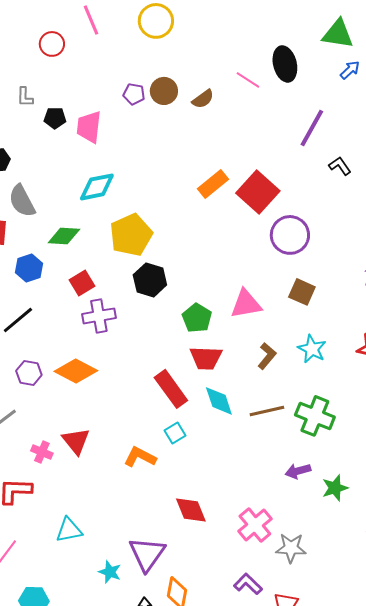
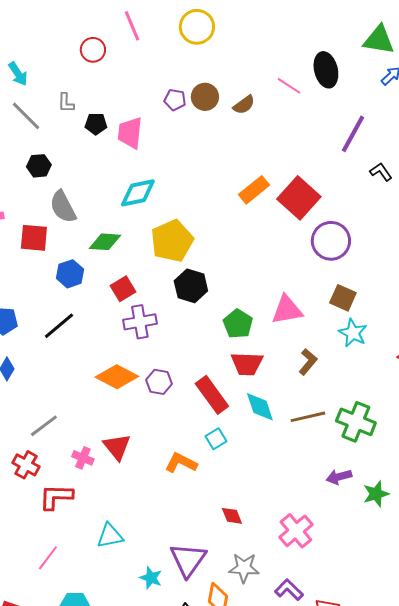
cyan star: (312, 349) -> (353, 333), moved
purple hexagon: (29, 373) -> (159, 382), moved
red diamond: (191, 510) -> (232, 516), size x0.7
gray star: (291, 548) -> (244, 568), moved

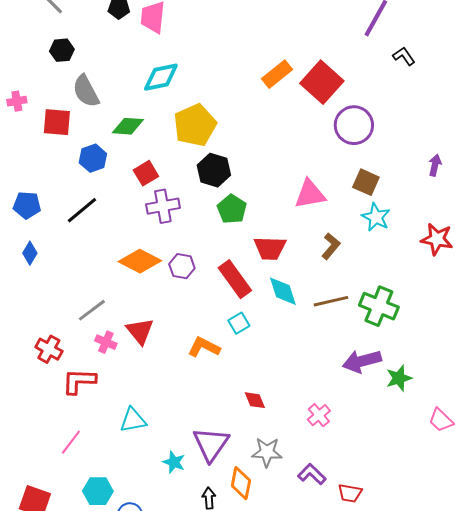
green pentagon: (238, 324) -> (232, 209), moved
gray line: (44, 426) -> (92, 310), moved
purple arrow: (339, 477) -> (362, 361), size x1.5
pink cross: (296, 531) -> (319, 415), size x0.7

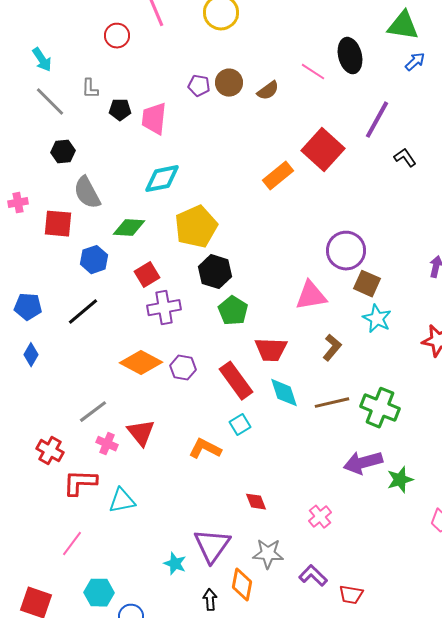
red square: (322, 82) -> (323, 150), moved
purple circle: (354, 125) -> (346, 251), moved
cyan triangle: (133, 420) -> (122, 501), moved

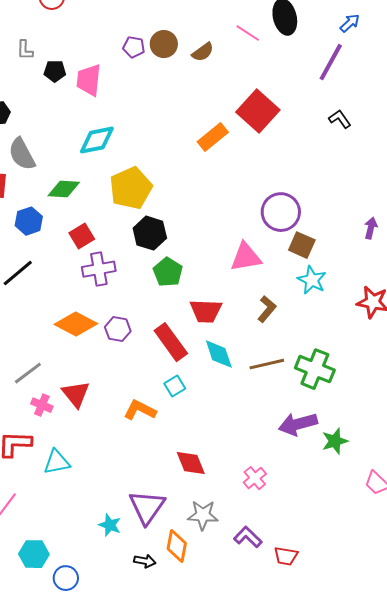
purple line: (377, 120) -> (331, 62), moved
red diamond: (256, 502) -> (191, 463), size x1.4
black arrow: (210, 600) -> (145, 561), turned 105

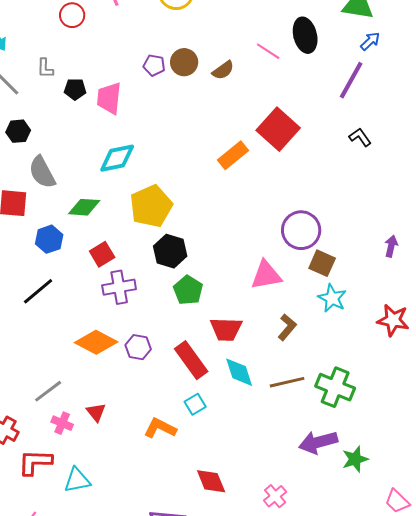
red triangle: (76, 394) -> (96, 412), size x0.7

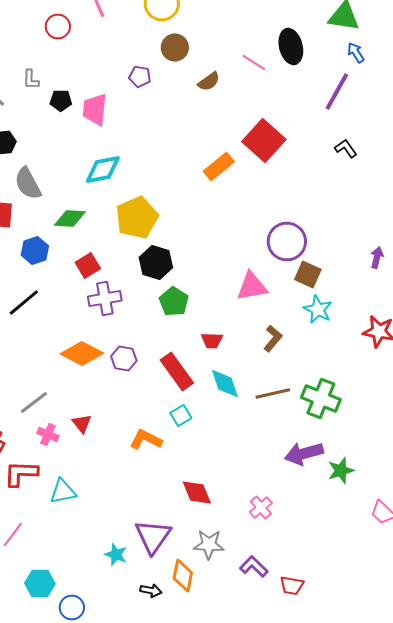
blue arrow: (370, 41) -> (356, 52), turned -80
brown circle: (184, 62) -> (175, 48), moved
red trapezoid: (226, 329) -> (212, 340), size x0.7

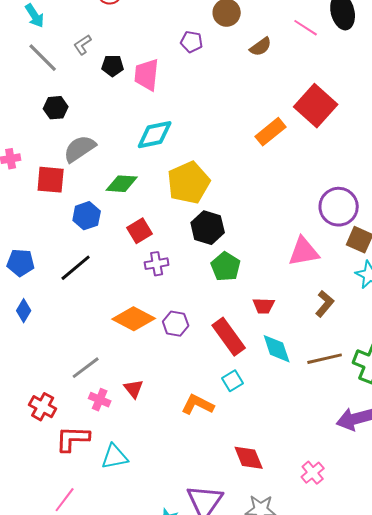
gray L-shape: (31, 80) -> (83, 45), turned 55
gray semicircle: (28, 184) -> (80, 149), turned 84
purple cross: (105, 298) -> (157, 264), size x0.7

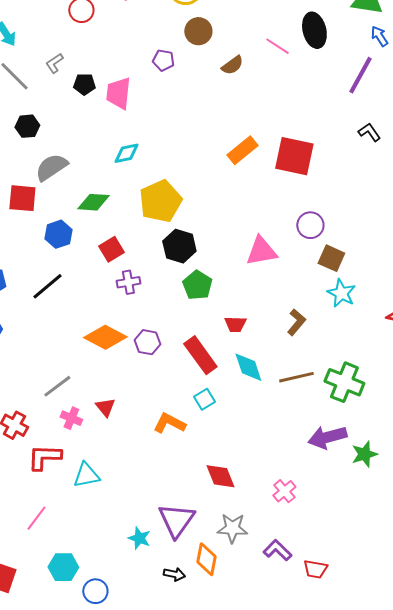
red square: (316, 106) -> (294, 156), moved, turned -30
cyan diamond: (155, 135) -> (126, 153), size x0.7
purple circle: (339, 207) -> (310, 225), size x0.7
pink triangle: (304, 252) -> (261, 251), moved

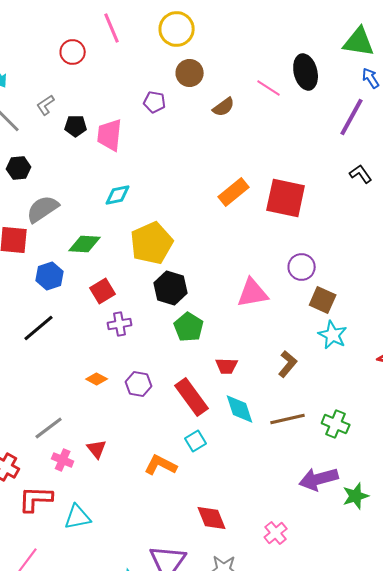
orange diamond: (105, 337) -> (97, 379), size x0.5
green cross: (344, 382) -> (336, 424), size x0.7

